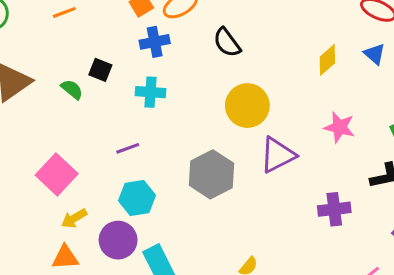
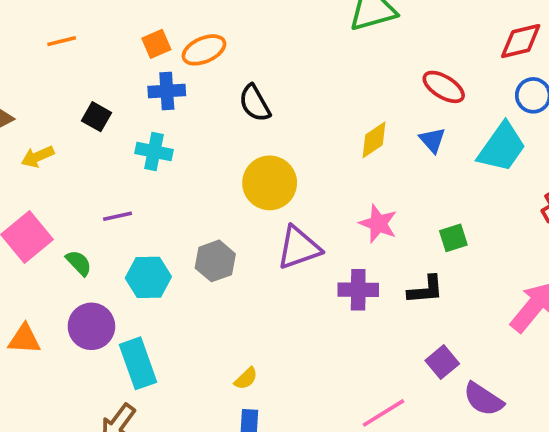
green semicircle: (72, 89) -> (79, 263), moved
gray hexagon: (211, 174) -> (215, 261), size x0.7
cyan hexagon: (137, 198) -> (148, 277), moved
purple cross: (334, 209) -> (358, 290), moved
yellow arrow: (74, 218) -> (38, 157), moved

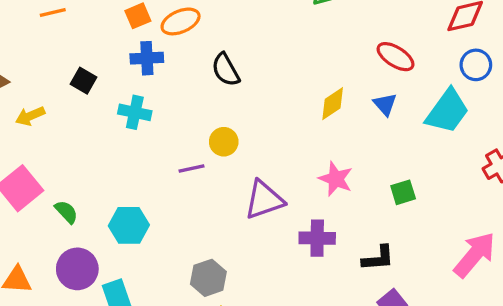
yellow circle: (270, 183) -> (224, 142), moved, size x0.6
purple line: (118, 216) -> (192, 169), moved
gray hexagon: (215, 261) -> (208, 278), moved
black L-shape: (426, 290) -> (378, 258), moved

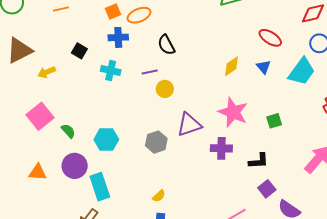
purple line: (192, 169) -> (150, 72), moved
pink star: (336, 179) -> (233, 112), size x1.4
gray hexagon: (208, 278) -> (156, 142), moved

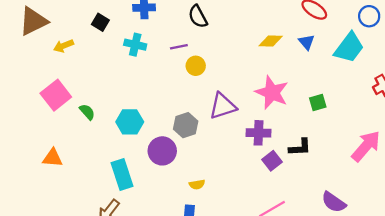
yellow diamond: (232, 66) -> (271, 41), turned 35
purple circle: (75, 166) -> (162, 151), moved
purple square: (267, 189) -> (272, 161), moved
yellow semicircle: (159, 196) -> (197, 184), moved, turned 32

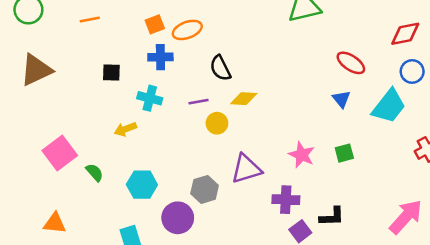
black square: (100, 22) -> (111, 73), turned -30
yellow diamond: (271, 41) -> (244, 99), moved
yellow arrow: (64, 46) -> (125, 129), moved
pink star: (272, 93) -> (302, 155), size x0.7
green square: (318, 103) -> (344, 153), moved

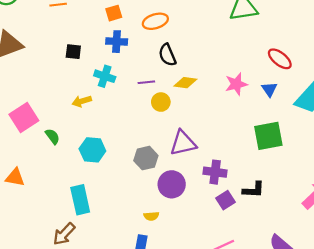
orange ellipse: (187, 30) -> (155, 21), moved
green square: (344, 153) -> (268, 136), size x1.8
pink star: (302, 155) -> (236, 84), moved, turned 30
purple circle: (178, 218) -> (172, 184), moved

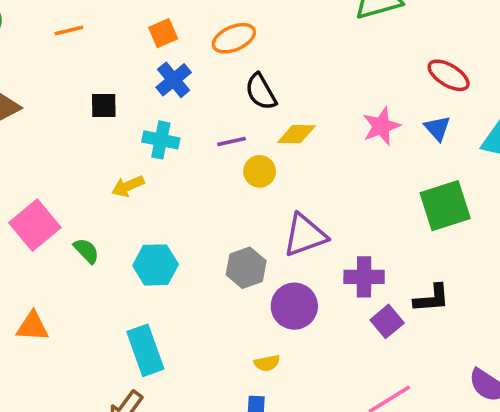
blue cross: (117, 42) -> (174, 80), turned -36

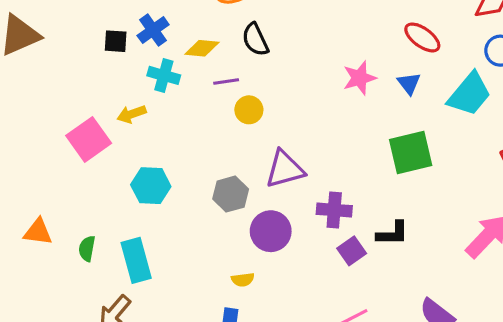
blue cross: (174, 80) -> (153, 30), moved
yellow diamond: (296, 134) -> (202, 48), moved
pink square: (35, 225) -> (89, 139), moved
green semicircle: (86, 251) -> (87, 249), moved, turned -130

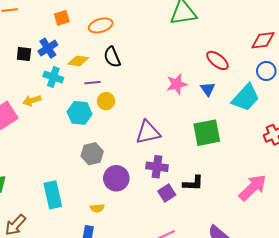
purple triangle: (285, 169) -> (148, 132), moved
cyan hexagon: (151, 186) -> (80, 113), moved
cyan rectangle: (136, 260) -> (53, 195), moved

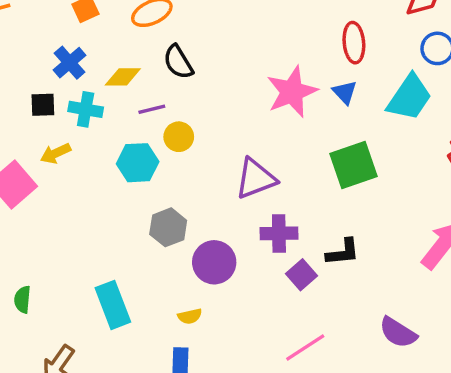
black square: (24, 54) -> (43, 105), moved
red ellipse: (217, 60) -> (354, 43), turned 55
pink star: (177, 84) -> (292, 92), size x1.4

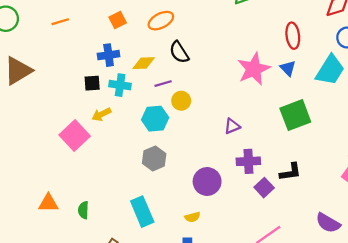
blue cross: (70, 63) -> (109, 55), turned 35
purple triangle: (256, 179) -> (232, 126), size x0.6
gray hexagon: (168, 227) -> (154, 158), moved

